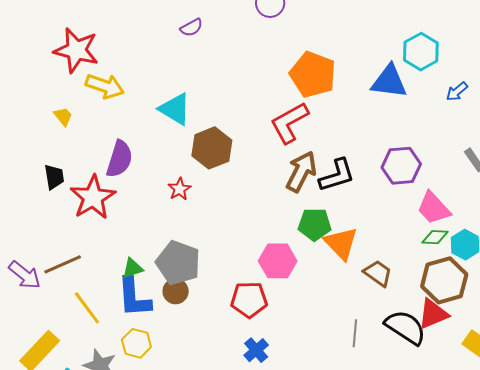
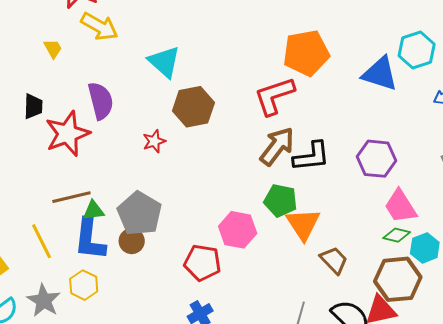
orange pentagon: (313, 74) -> (306, 53), turned 30
purple semicircle: (119, 159) -> (101, 101), turned -42
brown line: (63, 264) -> (71, 197), moved

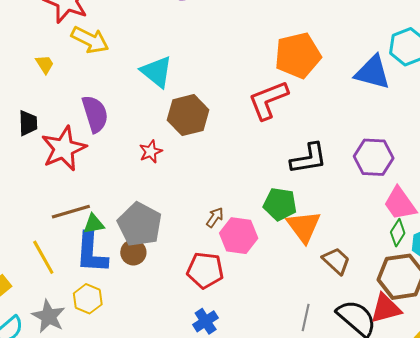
brown arrow: (277, 146) -> (215, 217), moved, size x0.5
green diamond: (397, 235) -> (398, 233), turned -68

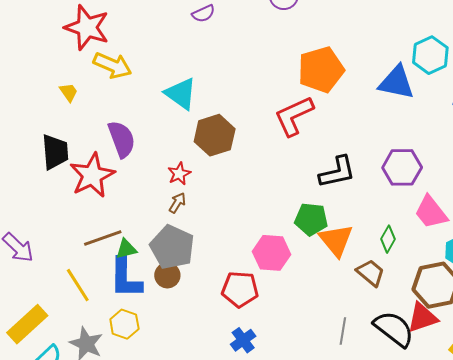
black trapezoid: (28, 123) -> (55, 152), size x1.4
brown arrow: (215, 217) -> (177, 203), moved
green diamond: (398, 233) -> (388, 239), moved

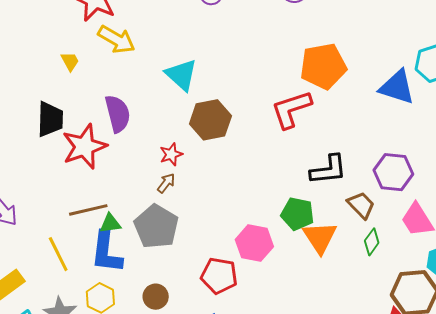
brown trapezoid: (370, 273) -> (361, 205), moved
brown circle: (167, 275) -> (156, 297), moved

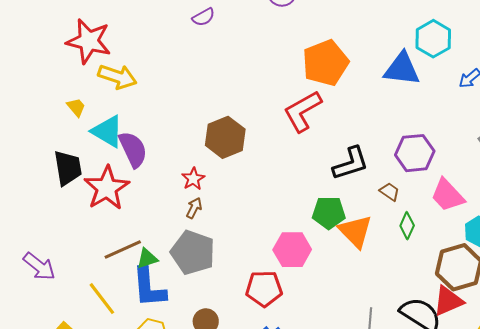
cyan triangle: (181, 75) -> (107, 131), moved
brown trapezoid: (361, 205) -> (390, 192), size x0.7

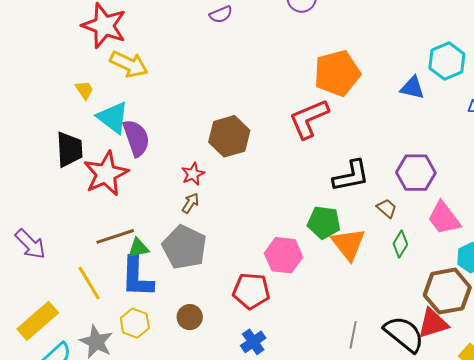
blue triangle: (402, 69) -> (412, 88), size x0.7

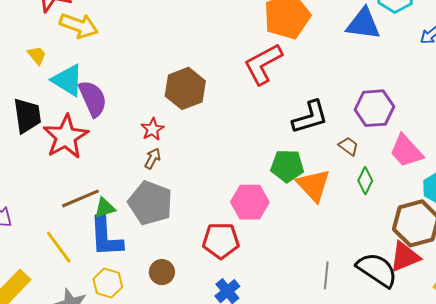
blue triangle: (412, 88) -> (363, 24), size x1.4

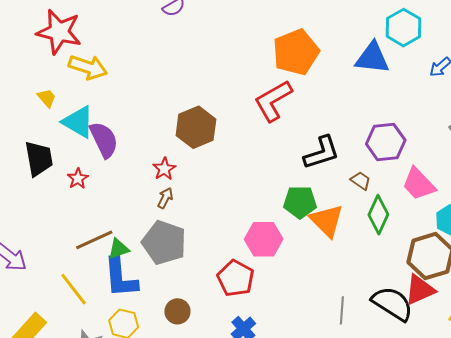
red star: (66, 137) -> (78, 179), size x0.5
green diamond: (365, 181) -> (378, 215), size x1.4
red pentagon: (221, 241) -> (236, 278), turned 30

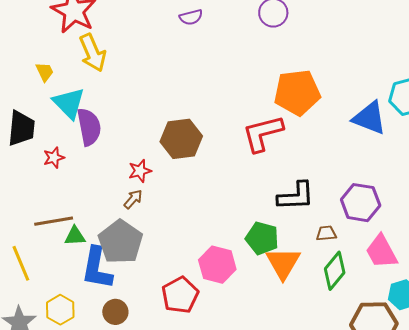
yellow arrow: (88, 67) -> (93, 53), turned 33
brown trapezoid: (361, 181) -> (326, 233), turned -55
blue L-shape: (120, 278) -> (97, 268), moved

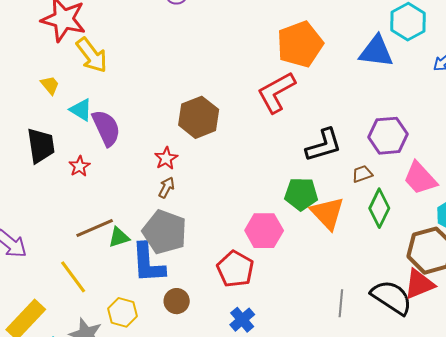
cyan triangle: (69, 103) -> (81, 110), size x0.7

